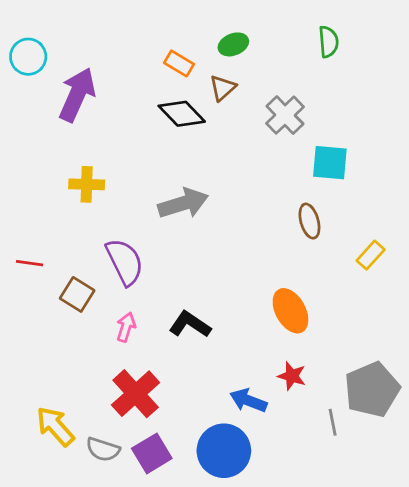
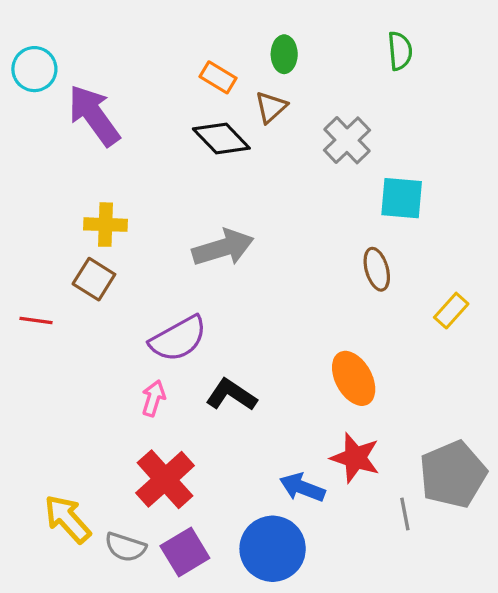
green ellipse: (233, 44) -> (284, 54), turned -68
purple arrow: (77, 95) -> (94, 115), turned -60
purple semicircle: (125, 262) -> (178, 339), moved, turned 87
brown square: (77, 294) -> (94, 279), moved
red star: (292, 376) -> (355, 458), size x1.4

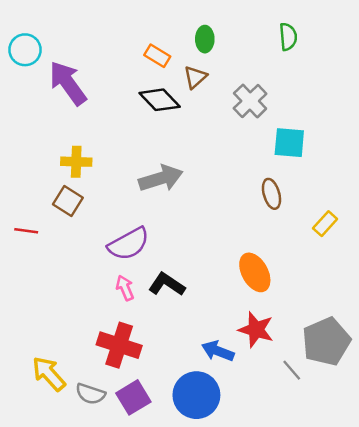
pink arrow: (153, 398) -> (125, 288), moved, turned -40
red cross: (165, 479) -> (119, 345), turned -30
gray line: (405, 514) -> (292, 370), turned -30

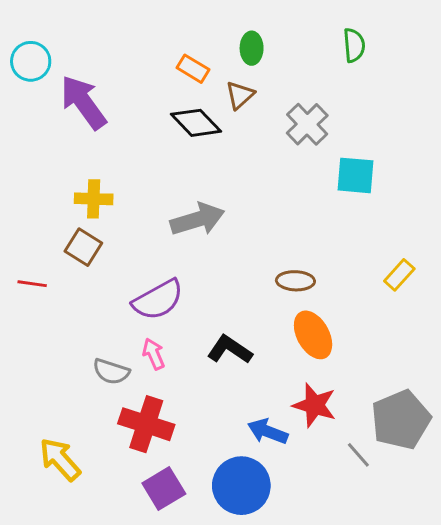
brown ellipse: (271, 194) -> (295, 281), moved, turned -72
black L-shape: (167, 284) -> (230, 350), moved
gray semicircle: (90, 394) -> (111, 371), moved

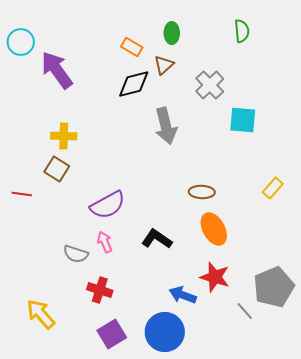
black diamond: (196, 123) -> (134, 84), turned -60
gray arrow: (197, 219) -> (166, 126), moved, turned 93
red cross: (146, 424) -> (100, 290), size x0.7

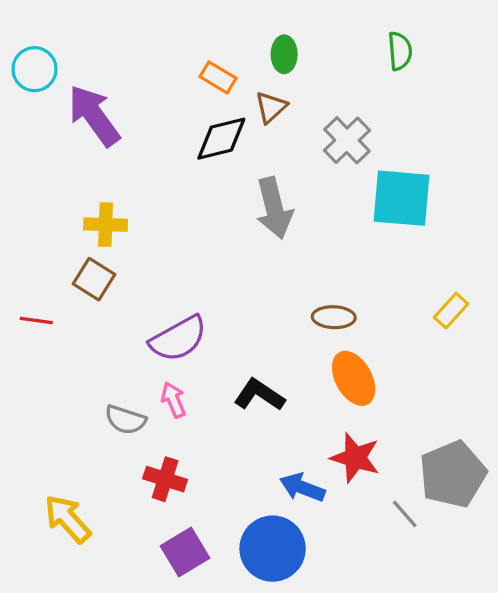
cyan square: (243, 120) -> (402, 198), size x1.4

